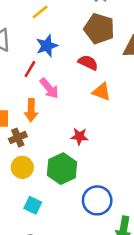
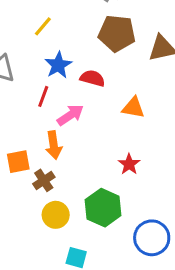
red semicircle: (88, 63) -> (93, 78), moved
pink arrow: (49, 88) -> (70, 115), turned -75
red star: (79, 136) -> (129, 164), moved, turned -30

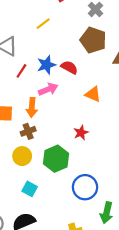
blue star: (58, 65) -> (46, 65), moved
red line: (43, 96) -> (21, 71), moved
brown cross: (44, 180) -> (28, 131), moved

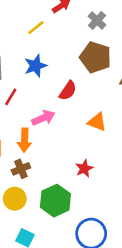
yellow line: (43, 24) -> (36, 28), moved
blue star: (46, 65) -> (35, 66), moved
red semicircle: (69, 67) -> (68, 91), turned 98

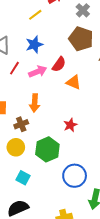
pink arrow: (43, 118) -> (38, 72), moved
orange triangle: (97, 122) -> (74, 82), moved
orange arrow: (25, 140) -> (35, 103), moved

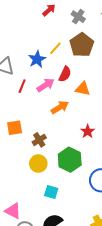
yellow line: (35, 15) -> (55, 48), moved
brown pentagon: (81, 39) -> (82, 45), turned 30
orange arrow: (35, 103) -> (60, 107), moved, turned -114

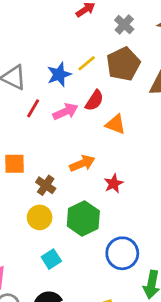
orange arrow: (60, 107) -> (82, 163), moved
brown cross: (39, 140) -> (46, 185), turned -32
cyan square: (51, 192) -> (51, 259), turned 32

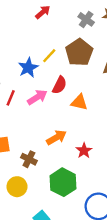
gray cross: (124, 25) -> (86, 19), moved
yellow circle: (40, 217) -> (17, 187), moved

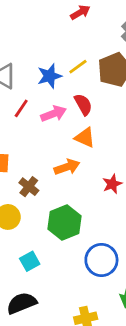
red semicircle: (60, 85) -> (83, 104), turned -66
orange triangle: (79, 102) -> (85, 138), moved
red star: (84, 151) -> (112, 184), moved

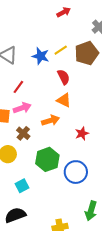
blue star: (50, 76) -> (41, 56), turned 30
red line: (21, 108) -> (18, 87), moved
pink arrow: (53, 114) -> (22, 108), moved
blue circle: (101, 260) -> (76, 172), moved

